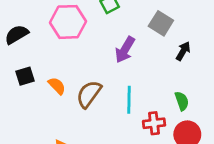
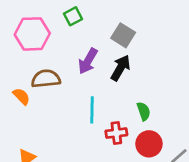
black arrow: (183, 51) -> (120, 68), moved, size x1.4
brown semicircle: (89, 94) -> (46, 79), moved, turned 48

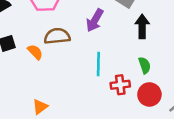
black arrow: (120, 68) -> (142, 26), moved, turned -30

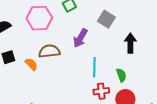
black arrow: (142, 26) -> (130, 43), moved
cyan line: (98, 64) -> (94, 67), moved

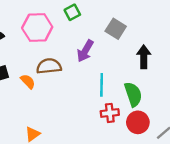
green semicircle: (121, 75) -> (133, 94), size x1.5

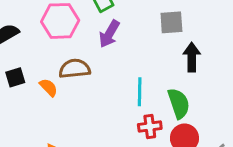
gray square: (116, 29) -> (171, 22), moved, turned -36
purple arrow: (85, 51) -> (109, 34), moved

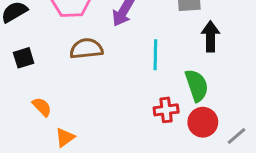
orange semicircle: (49, 87) -> (42, 107), moved
cyan line: (140, 92) -> (155, 55), moved

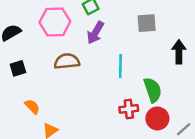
black arrow: (210, 36) -> (179, 52), moved

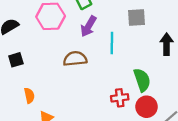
brown semicircle: (67, 61) -> (75, 59), moved
cyan line: (120, 66) -> (112, 43), moved
orange semicircle: (32, 107) -> (29, 96), turned 32

